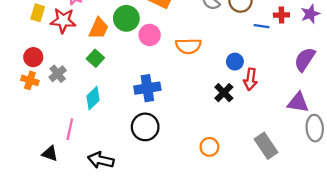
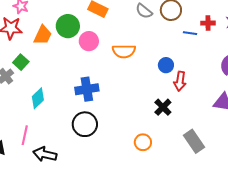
green square: (95, 58) -> (21, 62), moved
black cross: (224, 93) -> (163, 107), moved
pink line: (70, 129) -> (25, 135), moved

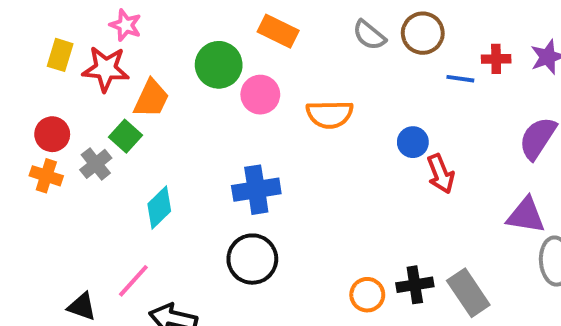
orange trapezoid: (43, 35) -> (151, 99), moved
red arrow: (180, 81) -> (441, 174), turned -30
black cross: (163, 107) -> (415, 285), moved, turned 36
pink line: (25, 135) -> (133, 281), turned 30

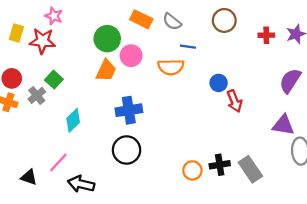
gray semicircle: (369, 35) -> (172, 22), moved
blue line: (460, 79) -> (188, 47), moved
orange trapezoid: (151, 99) -> (106, 70), moved

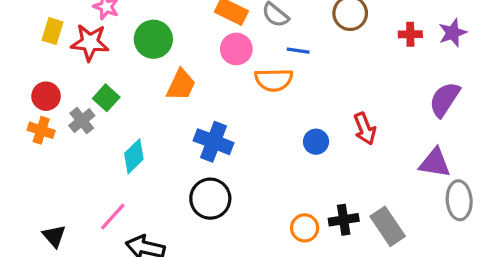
green circle: (107, 39) -> (153, 39), moved
pink circle: (131, 56) -> (236, 49), moved
blue circle: (219, 83) -> (316, 142), moved
blue cross: (129, 110) -> (214, 142), turned 30
black triangle: (29, 177) -> (54, 236), moved, turned 30

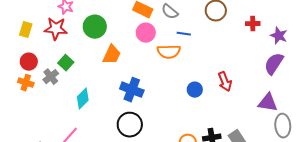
yellow rectangle: (53, 31) -> (26, 30), moved
purple star: (453, 33) -> (279, 36), moved, turned -30

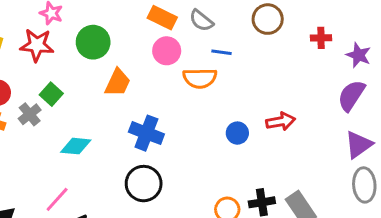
red arrow: (225, 82) -> (281, 121), turned -78
cyan diamond: (83, 99) -> (76, 146), turned 50
purple triangle: (268, 103) -> (359, 145), moved, turned -45

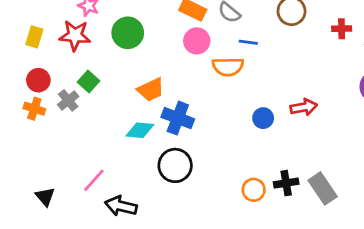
orange trapezoid: (118, 83) -> (151, 90), moved, turned 40
cyan diamond: (76, 146) -> (140, 130), moved

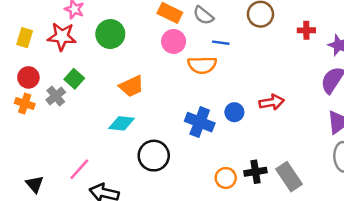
blue cross: (178, 118) -> (200, 122), moved

